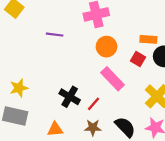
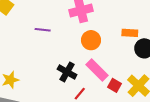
red square: (138, 59) -> (115, 85), moved
black cross: (70, 97) -> (67, 72), moved

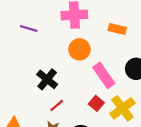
orange rectangle: (130, 33) -> (117, 29), moved
pink rectangle: (97, 70) -> (104, 75), moved

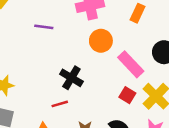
orange rectangle: (117, 29) -> (138, 13), turned -70
red line: (57, 105) -> (60, 104), moved, turned 32

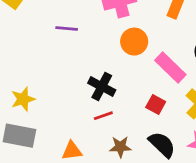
red square: (127, 95) -> (156, 104), moved
red line: (60, 104) -> (103, 116), moved

